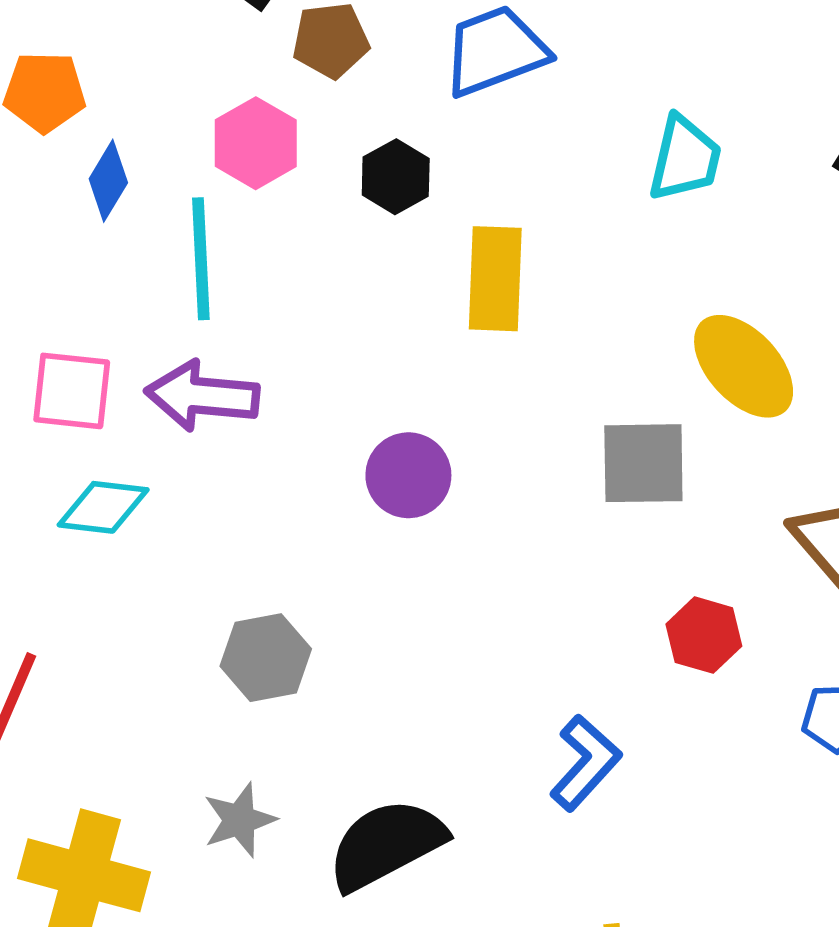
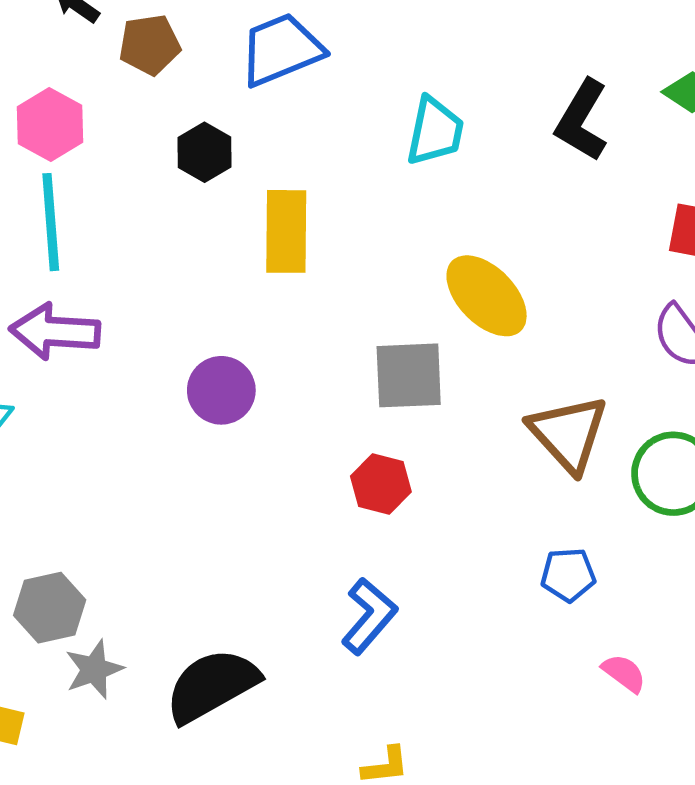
pink hexagon: (256, 143) -> (50, 124), moved
red hexagon: (704, 635) -> (381, 484), moved
gray hexagon: (266, 658) -> (50, 608), moved

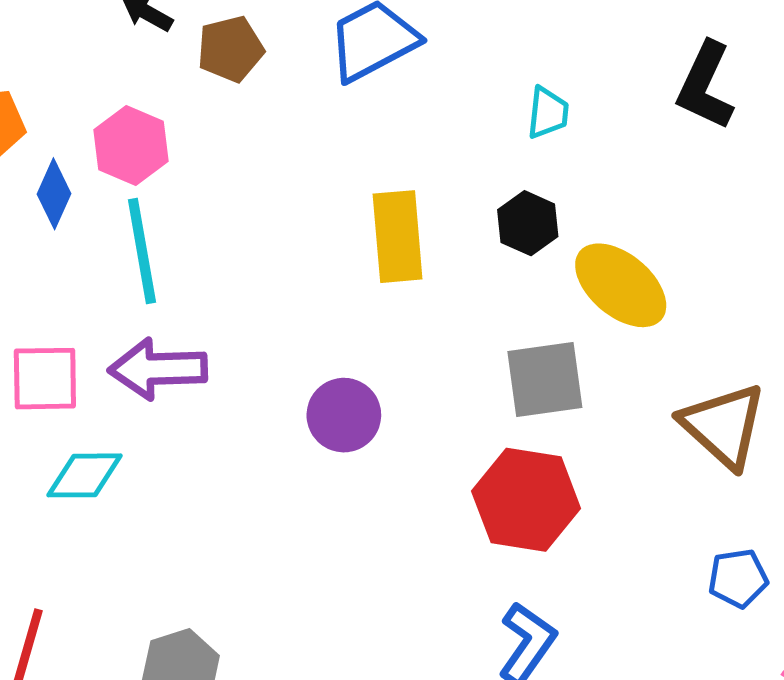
cyan trapezoid: (435, 131) -> (548, 113), size x0.7
black hexagon: (204, 152) -> (528, 223), moved
red hexagon: (381, 484) -> (526, 500), size x1.6

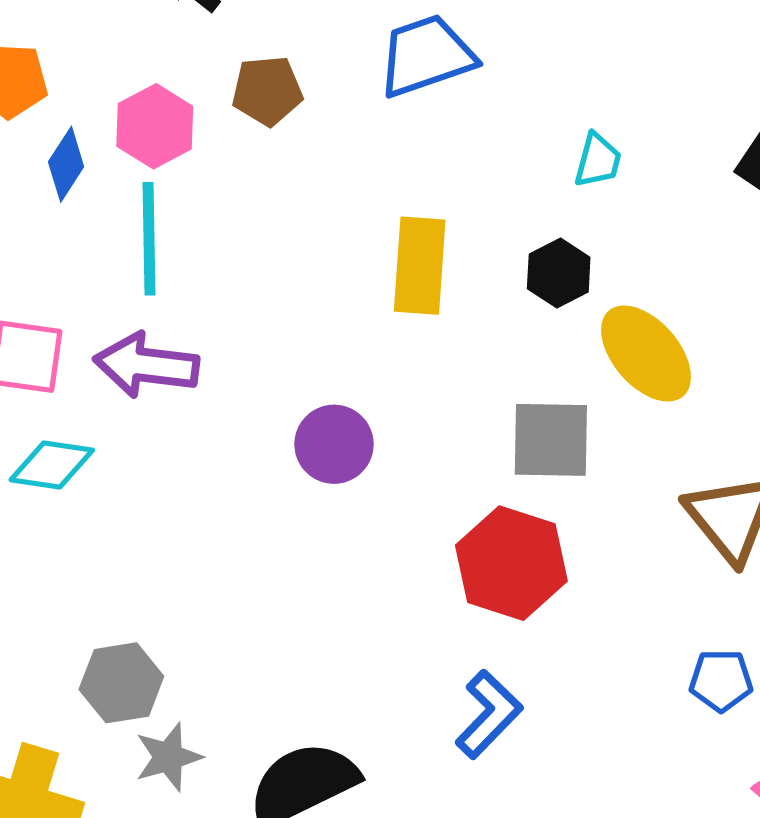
brown pentagon: (230, 49) -> (267, 91), moved

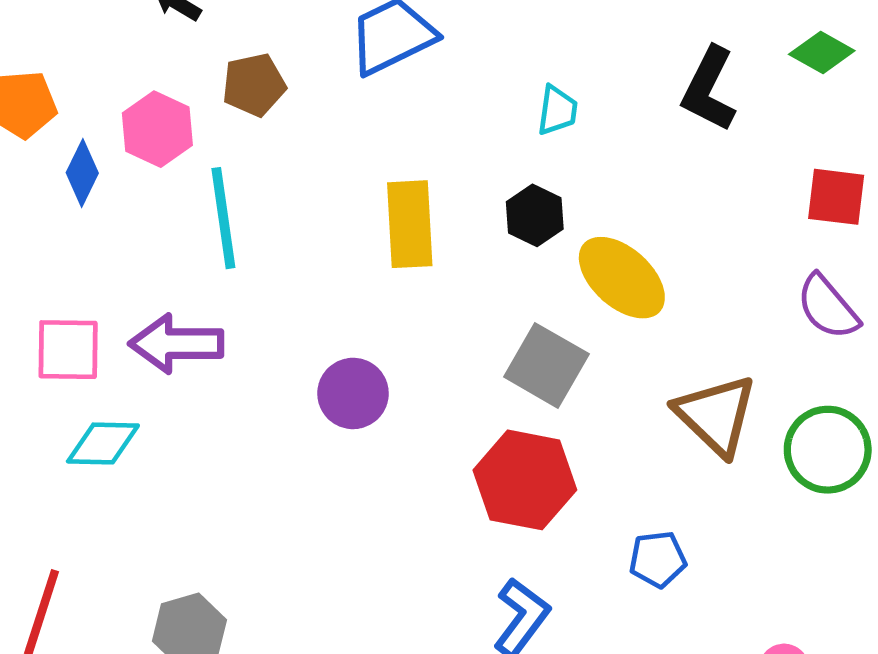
cyan line: (149, 239) -> (223, 218), moved
gray square: (551, 440) -> (546, 365), turned 36
blue pentagon: (721, 680) -> (658, 559), moved

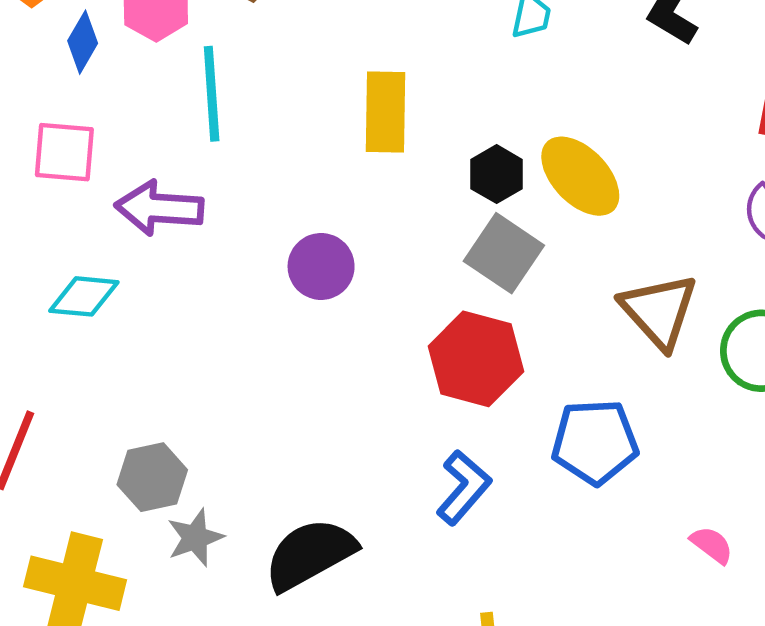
black hexagon: (535, 215) -> (497, 174), moved
pink square: (68, 350) -> (64, 152), moved
blue pentagon: (658, 559) -> (595, 442), size x1.6

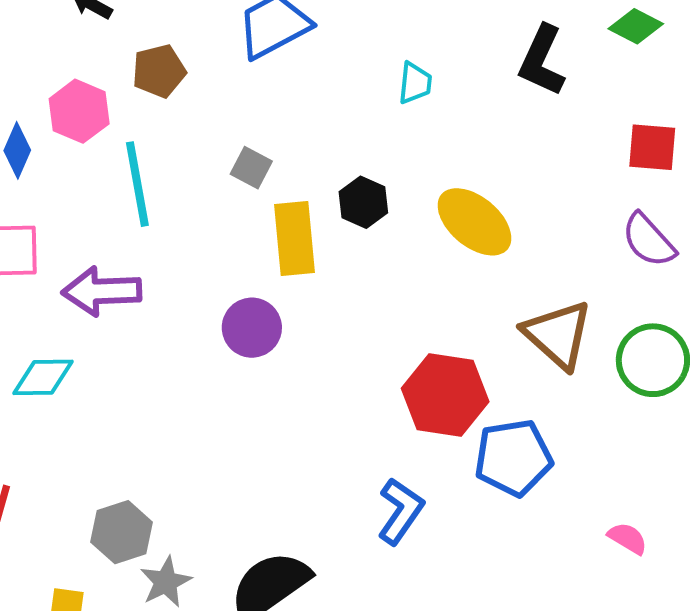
yellow rectangle: (385, 112) -> (295, 238), moved
black hexagon: (497, 174) -> (363, 202), moved
gray square: (504, 253) -> (251, 168), moved, size x0.6
red hexagon: (476, 359) -> (445, 395), moved

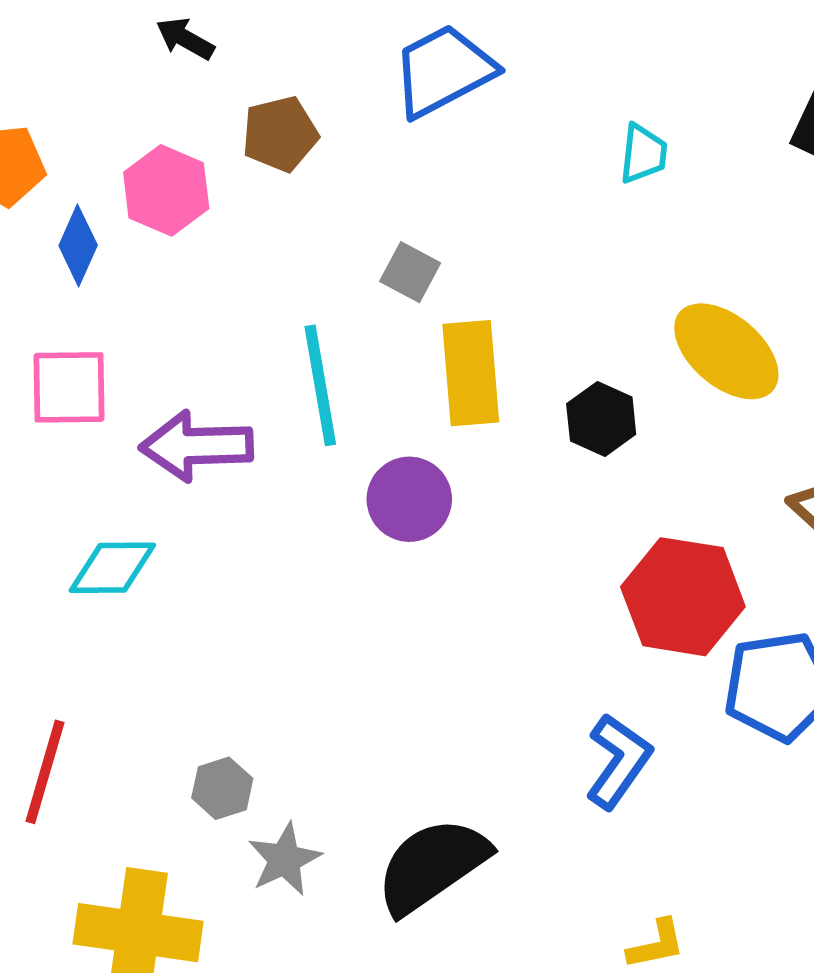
cyan line: (137, 184) -> (320, 385), moved
black hexagon: (363, 202) -> (601, 419), moved
gray hexagon: (122, 532) -> (222, 788), size x0.7

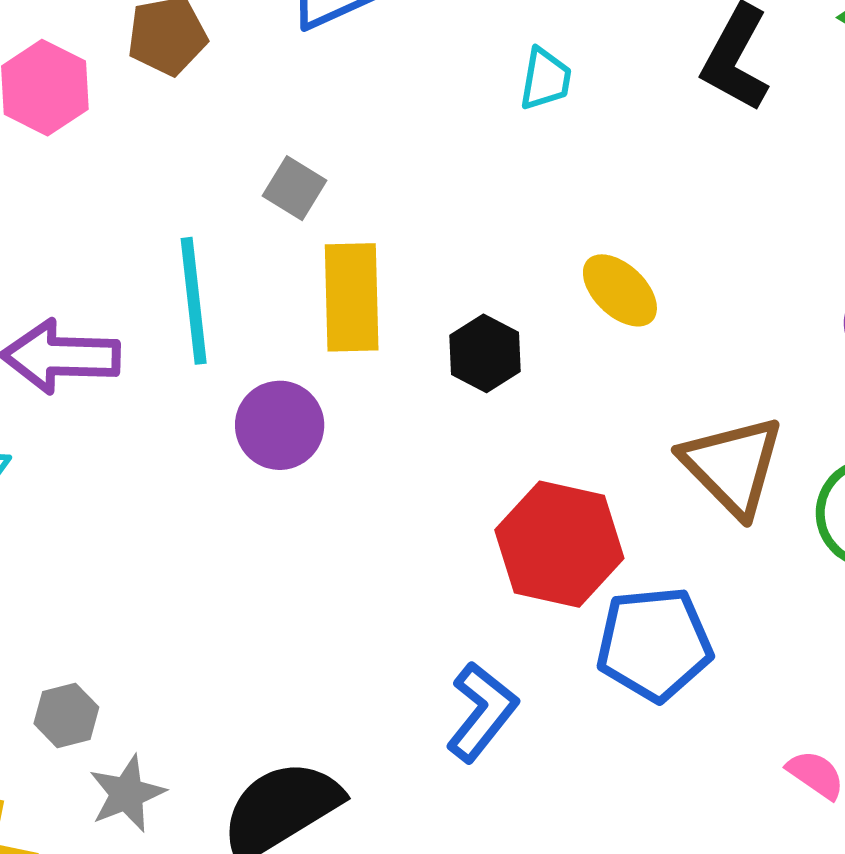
yellow ellipse: (726, 351) -> (620, 290), size x0.7

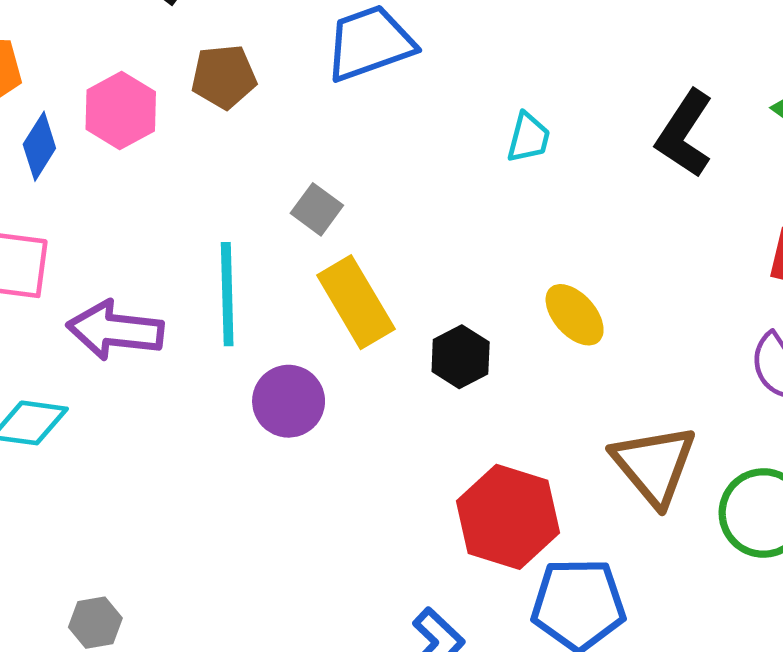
yellow rectangle: (352, 297) -> (356, 302), turned -34

